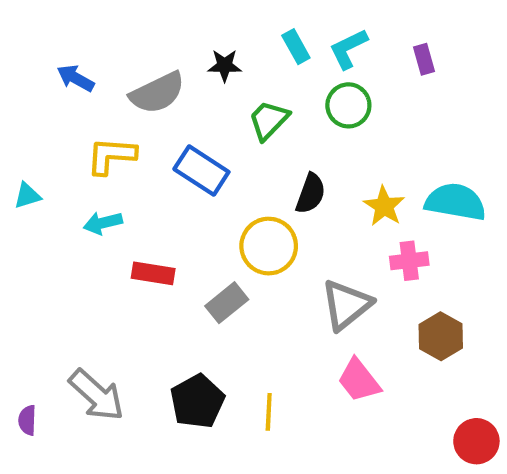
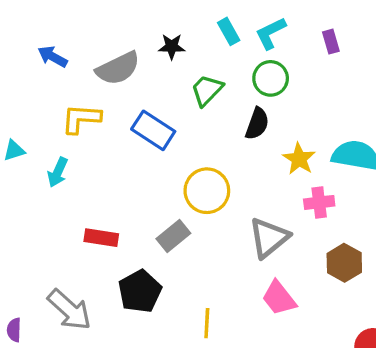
black semicircle: (311, 194) -> (257, 124), moved
cyan arrow: (103, 223) -> (58, 172), moved, turned -52
red rectangle: (153, 273) -> (101, 238), moved
black pentagon: (197, 401) -> (140, 291), moved

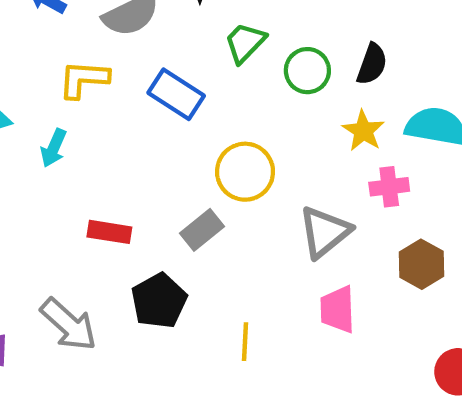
green circle: (271, 78) -> (307, 71), moved
black semicircle: (257, 124) -> (372, 64), moved
pink trapezoid: (279, 298) -> (338, 309), turned 36

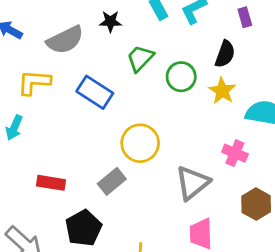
black semicircle: (372, 64) -> (225, 54), moved
yellow star: (363, 131) -> (222, 91), moved
pink cross: (389, 187) -> (235, 153), turned 30

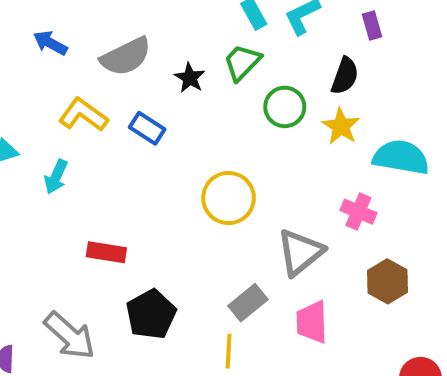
black star: (110, 21) -> (190, 78), moved, turned 30
green trapezoid: (140, 58) -> (242, 62), moved
yellow L-shape: (34, 82) -> (83, 115), turned 32
blue rectangle: (95, 92) -> (147, 128), moved, size x0.7
gray rectangle: (112, 181) -> (248, 303), moved

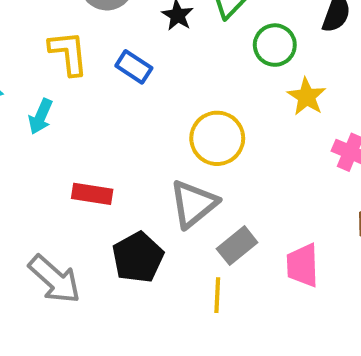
yellow L-shape: (83, 115) -> (68, 53), turned 48
yellow star: (341, 126) -> (307, 97), moved
gray triangle: (300, 252) -> (193, 204), moved

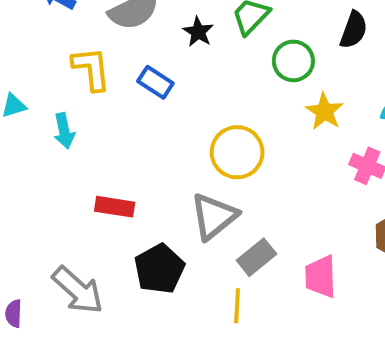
cyan arrow: (41, 116) -> (64, 131), turned -36

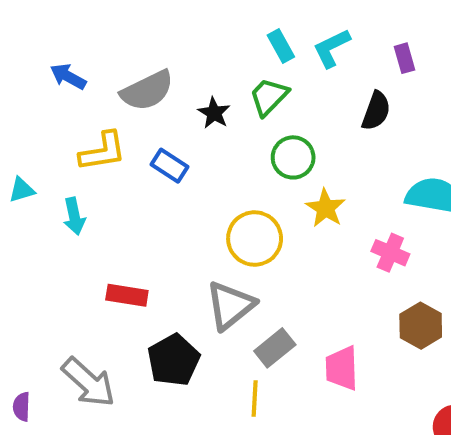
green circle: (293, 61) -> (293, 157), moved
yellow L-shape: (91, 69) -> (103, 151), turned 87
yellow star: (324, 111) -> (325, 208), moved

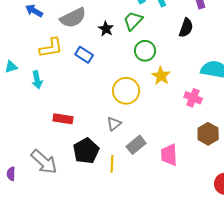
gray triangle: (230, 305) -> (114, 124), size x0.6
yellow line: (255, 399) -> (112, 164), moved

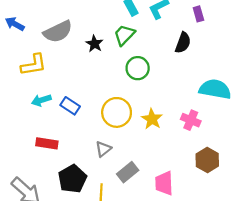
blue rectangle: (84, 55) -> (70, 106), moved
yellow star: (161, 76) -> (152, 119), moved
cyan arrow: (37, 80) -> (41, 100), moved, turned 84

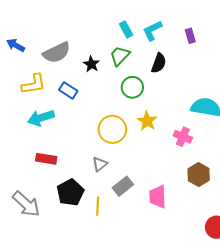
black semicircle: (183, 43) -> (159, 63), moved
cyan arrow: (41, 100) -> (41, 118), size x1.4
blue rectangle: (70, 106) -> (68, 90), moved
yellow star: (152, 119) -> (147, 121), moved

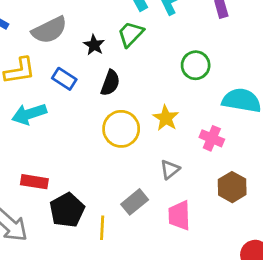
black semicircle: (159, 63) -> (110, 83), moved
green circle: (132, 87) -> (196, 65), moved
red rectangle: (46, 159) -> (34, 182), moved
gray triangle: (100, 164) -> (170, 169), moved

